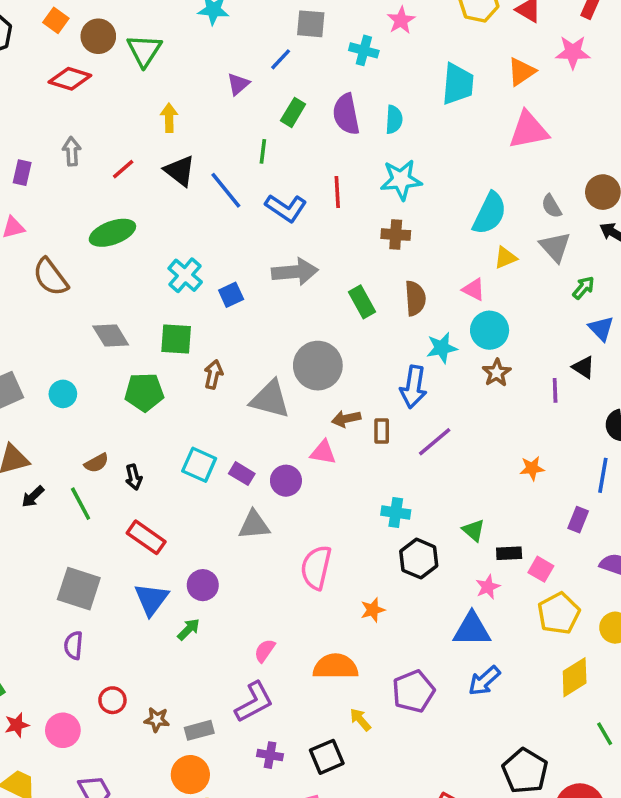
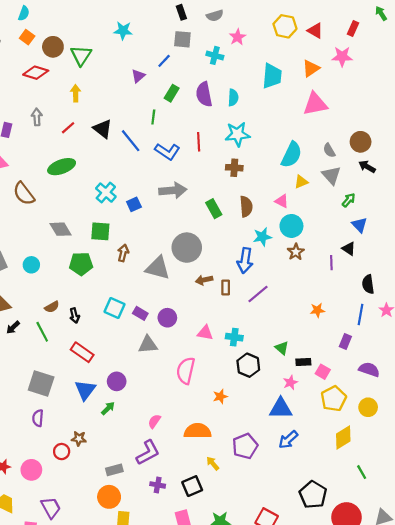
yellow arrow: (169, 118) -> (76, 93), moved
pink triangle: (323, 452) -> (205, 333), moved
brown star: (157, 720) -> (79, 439), moved

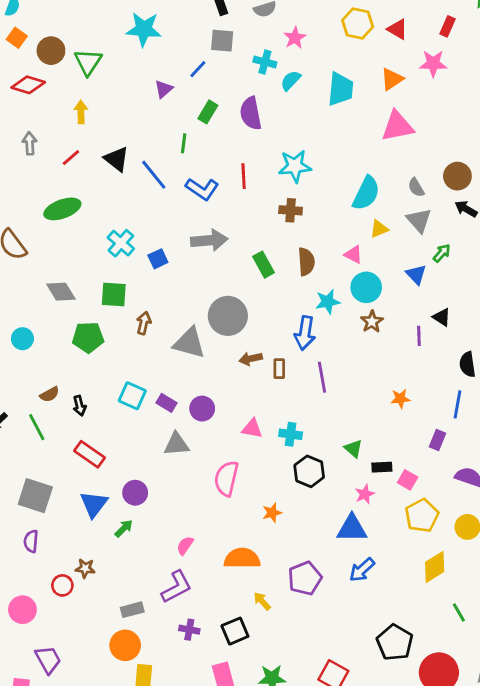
cyan star: (123, 31) -> (144, 29), size x1.4
cyan semicircle: (233, 98) -> (291, 81), moved, turned -140
blue triangle: (359, 225) -> (416, 275), moved
purple line: (258, 294) -> (322, 377), turned -60

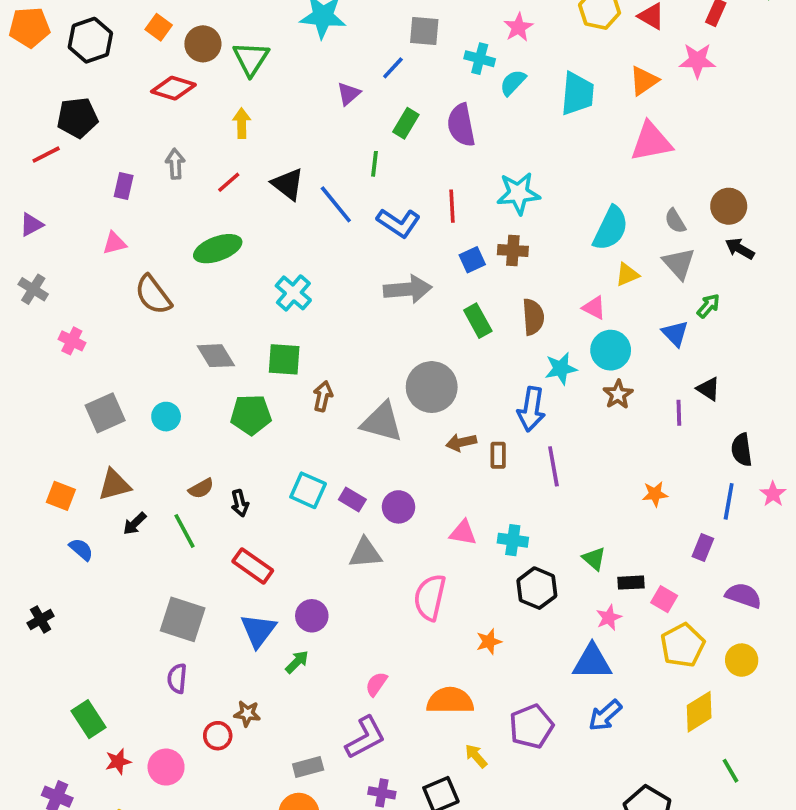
blue square: (158, 259) -> (472, 260), moved

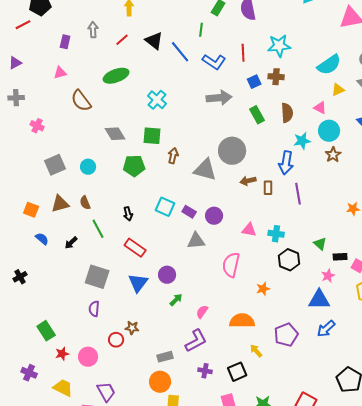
cyan semicircle: (611, 228) -> (329, 65), turned 30
gray cross: (33, 289) -> (16, 98), turned -35
brown semicircle: (201, 488) -> (85, 203), moved, turned 96
black arrow: (135, 524) -> (71, 243), moved
green arrow: (297, 662) -> (176, 300), moved

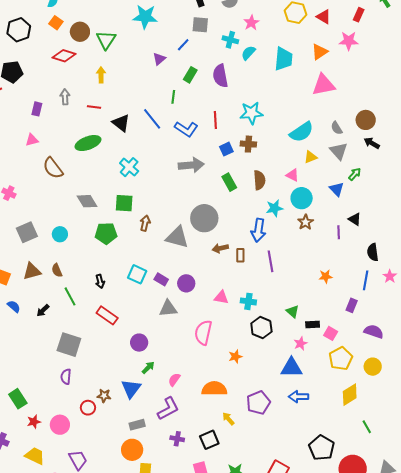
red line: (122, 40) -> (94, 107), turned 48
black triangle: (154, 41) -> (121, 123), moved
blue triangle: (138, 283) -> (131, 389), moved
blue arrow: (326, 329) -> (299, 397), turned 42

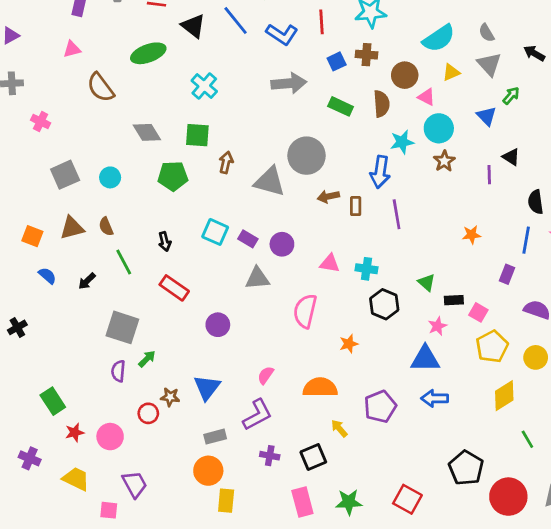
brown circle: (366, 120) -> (405, 75), moved
green rectangle: (229, 182) -> (341, 106), turned -36
green arrow: (148, 368) -> (147, 359), moved

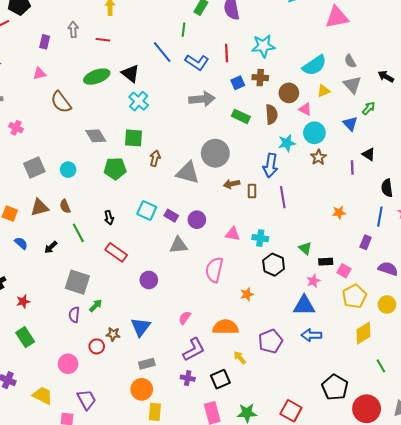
black triangle: (193, 26) -> (130, 74), moved
purple L-shape: (257, 415) -> (194, 349), moved
red star: (75, 432) -> (23, 301), moved

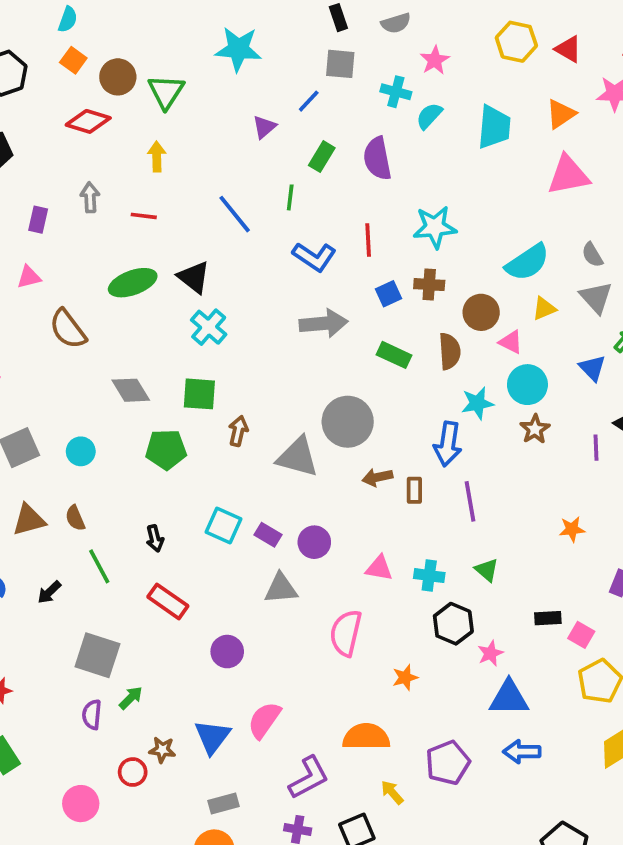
blue line: (162, 52) -> (235, 214), moved
green triangle: (305, 248) -> (487, 570), moved
pink star: (313, 281) -> (490, 653), moved
pink semicircle: (185, 318) -> (264, 720), moved, size x1.5

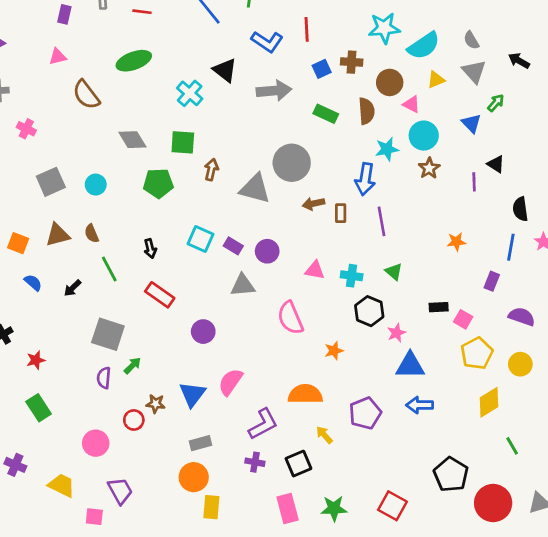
cyan star: (435, 227) -> (384, 28), moved
black triangle: (194, 277) -> (225, 70), moved
pink semicircle: (346, 633) -> (290, 318), turned -36

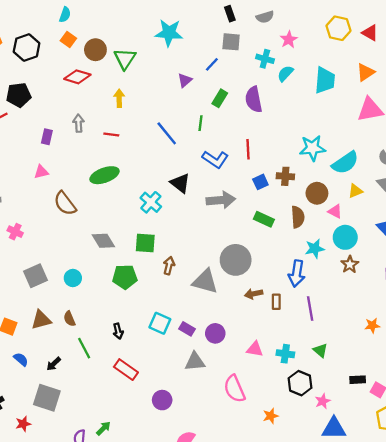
gray square: (108, 334) -> (47, 398), moved

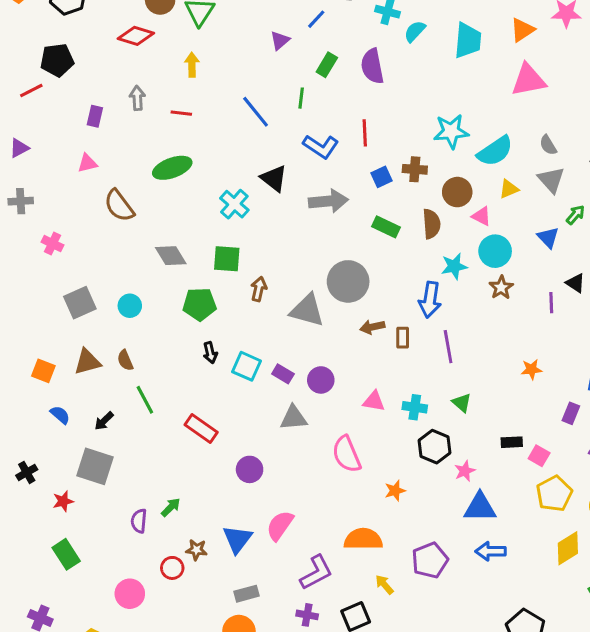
black arrow: (118, 331) -> (210, 353), moved

